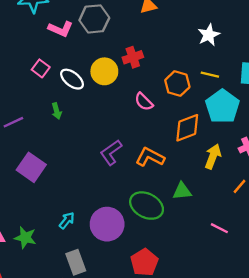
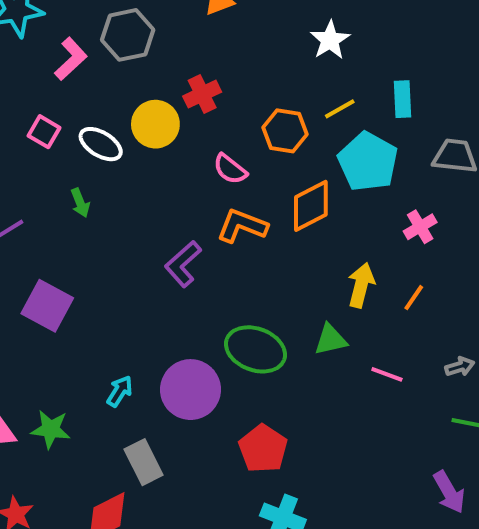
pink L-shape: (61, 29) -> (71, 59), turned -60
yellow line: (210, 75) -> (340, 109), turned -36
yellow arrow: (213, 156) -> (361, 285), moved
orange L-shape: (150, 157) -> (242, 226), moved
green triangle: (182, 191) -> (330, 340), moved

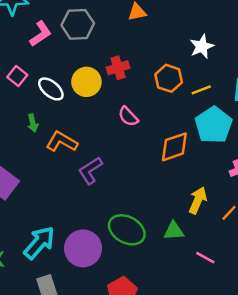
orange hexagon: (285, 131) -> (169, 78), moved
orange L-shape: (242, 226) -> (62, 142), moved
cyan arrow: (120, 391) -> (39, 243), size x1.8

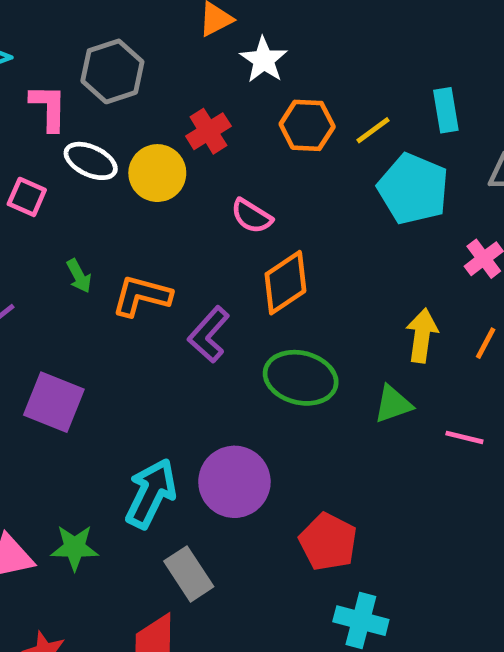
pink L-shape: (41, 34) -> (49, 107), turned -40
white star: (202, 47) -> (264, 60), moved
white ellipse: (51, 89) -> (91, 161), moved
orange diamond: (174, 147) -> (285, 283), moved
green ellipse: (127, 230) -> (301, 378), moved

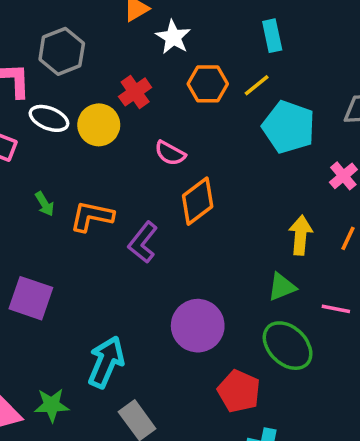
cyan rectangle: (446, 110) -> (272, 36), moved
green ellipse: (301, 378) -> (288, 346), moved, turned 33
purple circle: (234, 482) -> (198, 326), moved

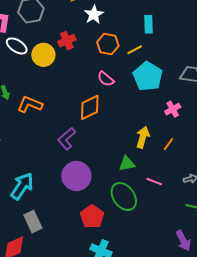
pink semicircle: (170, 153) -> (106, 79), moved
purple L-shape: (143, 242) -> (67, 139), moved

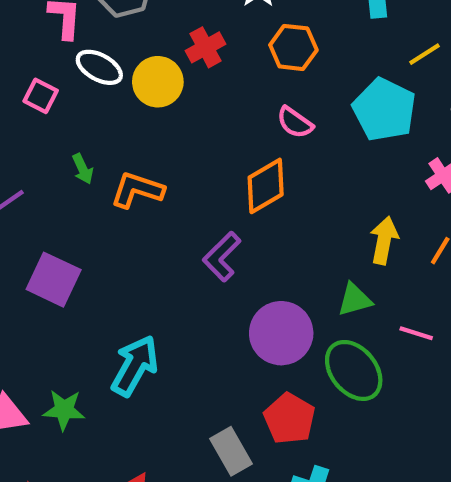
yellow line: (135, 50) -> (424, 54), moved
purple circle: (76, 176) -> (281, 333), moved
gray rectangle: (33, 222) -> (231, 451), moved

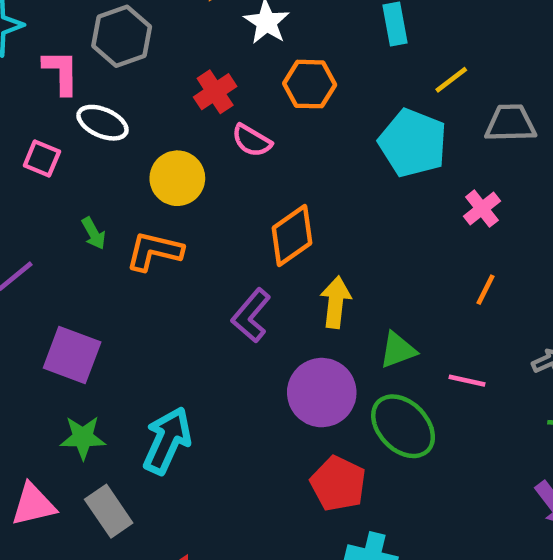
yellow circle: (158, 82) -> (177, 178), moved
pink semicircle: (295, 122) -> (252, 141), moved
yellow arrow: (384, 240) -> (336, 302), moved
green star: (64, 410) -> (83, 438), moved
gray rectangle: (231, 451) -> (109, 511), moved

